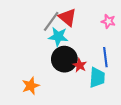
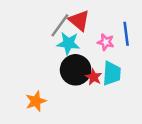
pink star: (108, 21) -> (106, 42), moved
blue line: (105, 57) -> (126, 34), moved
cyan trapezoid: (97, 78) -> (112, 73), moved

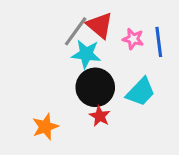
pink star: (106, 42) -> (133, 39), moved
cyan trapezoid: (112, 73) -> (141, 92), turned 40
red star: (94, 77) -> (100, 116), moved

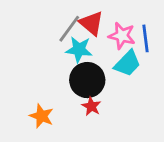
pink star: (133, 39) -> (122, 36), size x1.4
cyan trapezoid: (141, 92) -> (127, 63), moved
orange star: (45, 127) -> (42, 116), turned -30

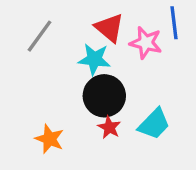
gray line: (69, 29) -> (40, 36), moved
blue line: (145, 38) -> (174, 23), moved
cyan trapezoid: (127, 63) -> (154, 124), moved

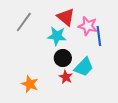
blue line: (174, 23) -> (99, 36), moved
black circle: (104, 96) -> (63, 58), size x0.7
cyan trapezoid: (154, 124) -> (84, 67), moved

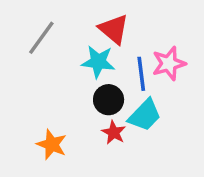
pink star: (88, 26) -> (169, 64), moved, turned -30
blue line: (99, 36) -> (141, 74), moved

